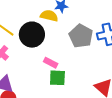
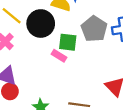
green square: (57, 78) -> (68, 42), moved

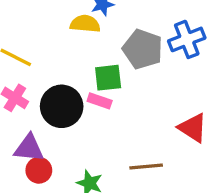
black circle: (41, 24) -> (62, 106), moved

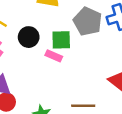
black circle: (62, 106) -> (29, 37), moved, size x0.7

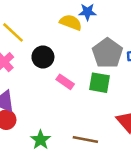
green square: (61, 40) -> (100, 83), moved

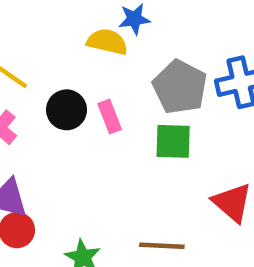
pink rectangle: (65, 82) -> (110, 117), moved, turned 42

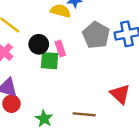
green square: (173, 141) -> (50, 61), moved

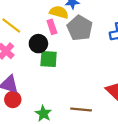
gray pentagon: (96, 35) -> (80, 28), moved
pink rectangle: (60, 49) -> (52, 27), moved

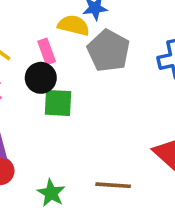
pink rectangle: (52, 27) -> (47, 51), moved

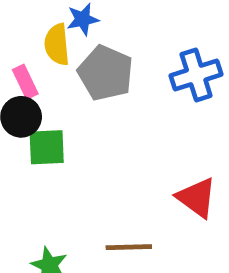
yellow semicircle: (74, 25) -> (57, 44), turned -104

